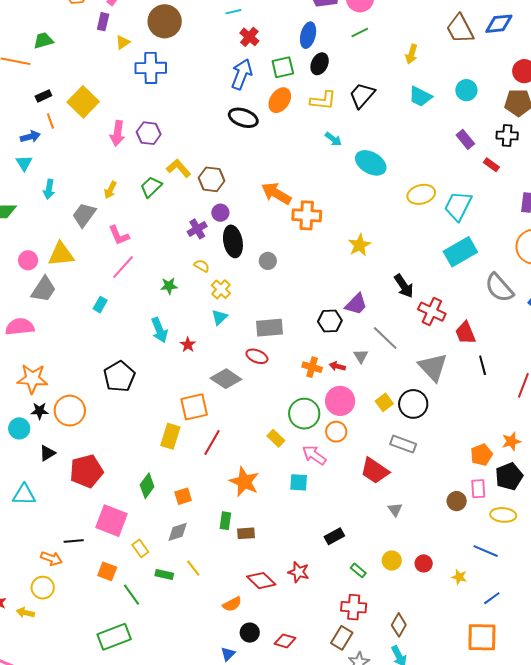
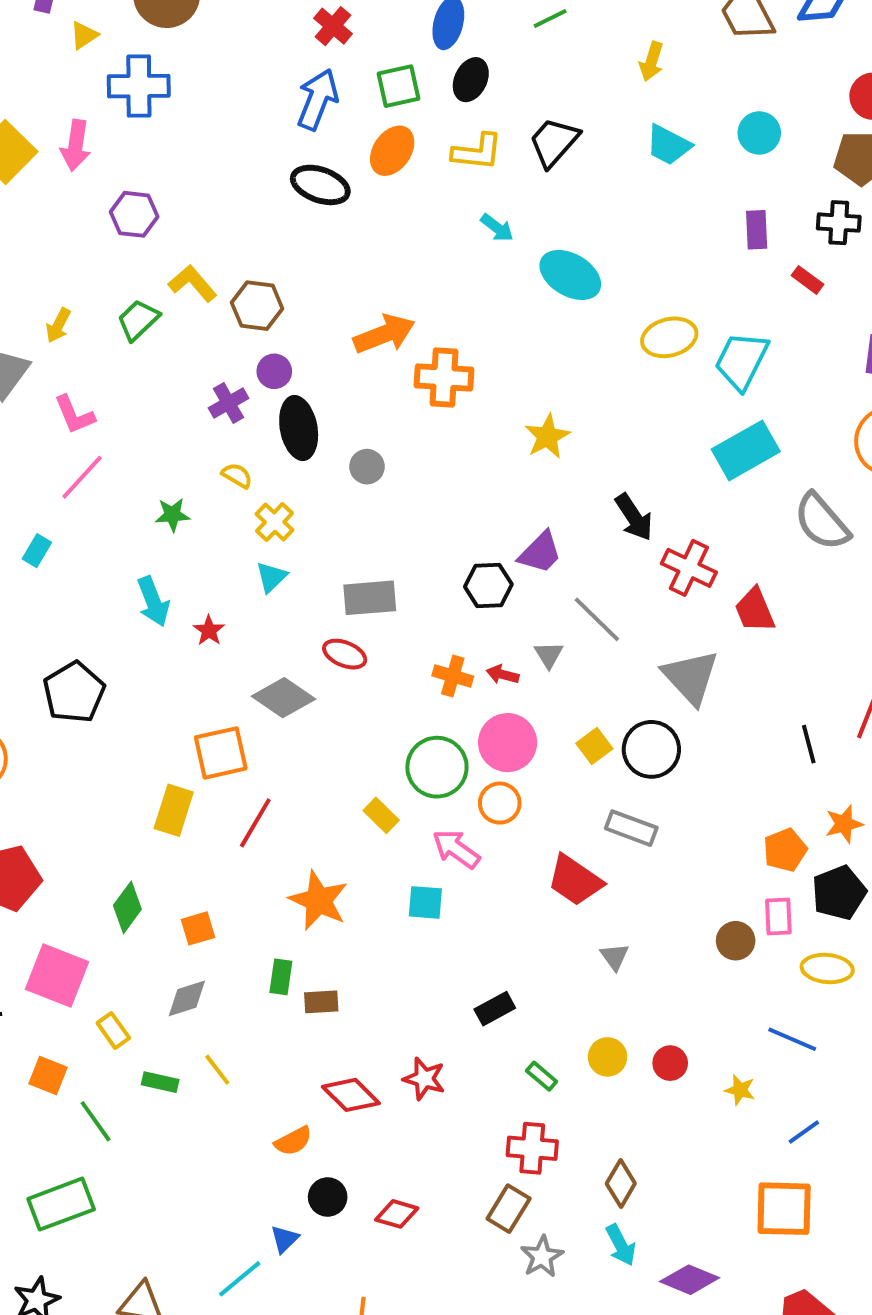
pink arrow: (117, 133) -> (76, 145), moved
purple rectangle: (465, 139) -> (757, 230), turned 36
orange arrow: (276, 193) -> (384, 334), turned 128
black line: (483, 365) -> (809, 744), moved

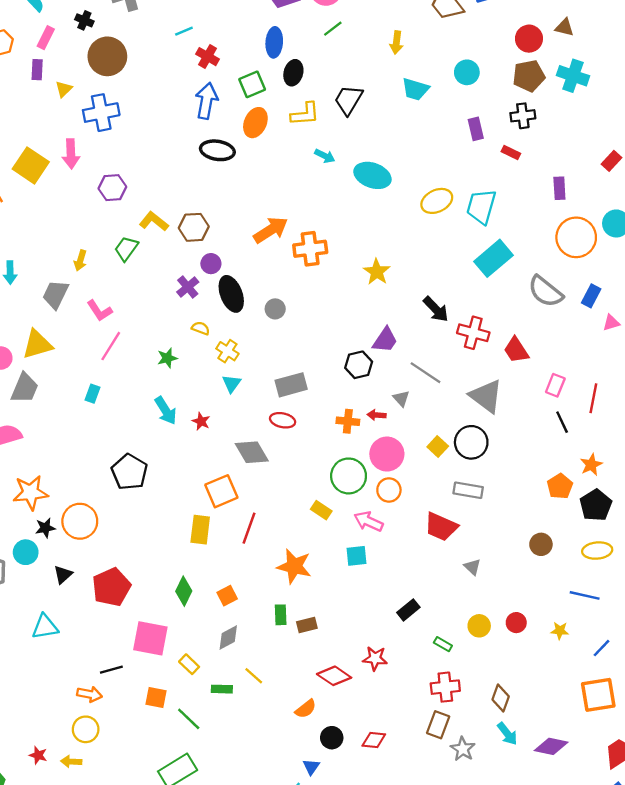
gray diamond: (283, 698) -> (252, 452), turned 36
pink rectangle: (778, 917) -> (555, 385), moved, turned 35

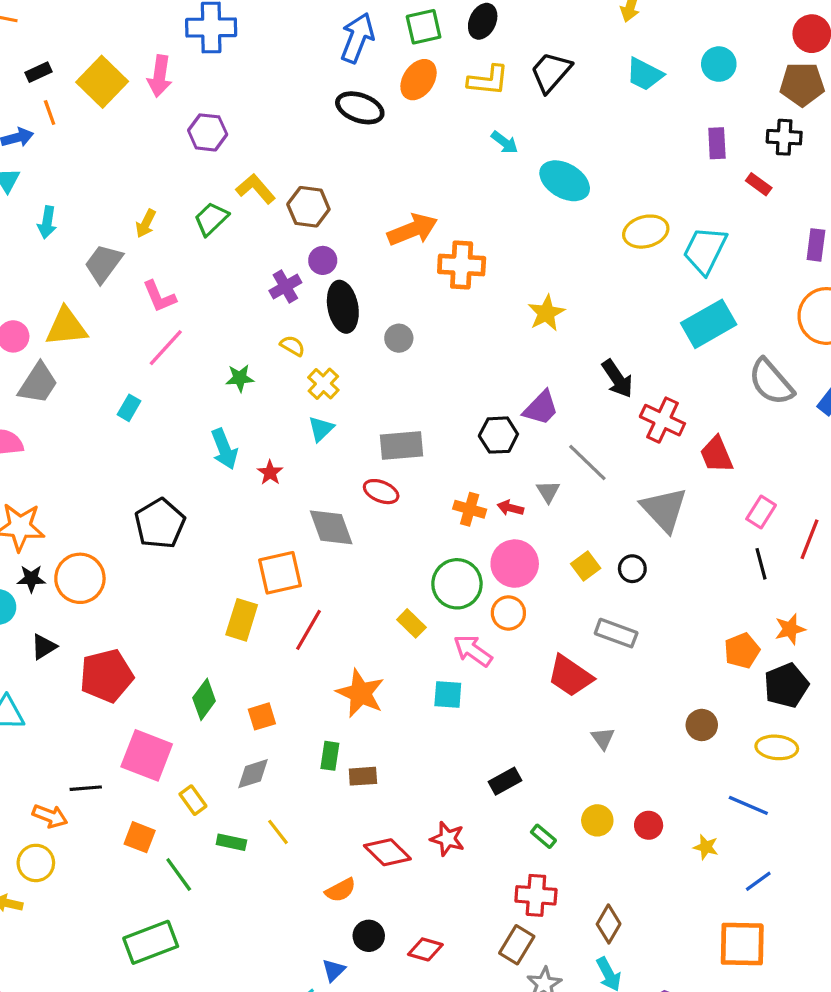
black circle: (471, 442) -> (632, 569), size x0.6

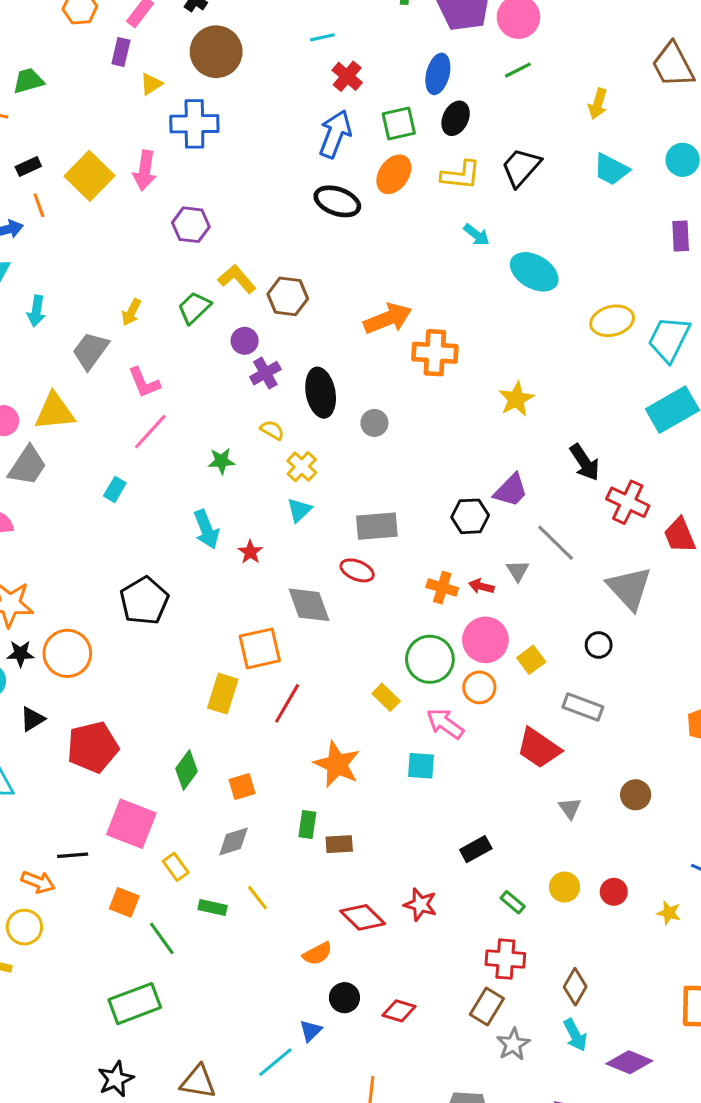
purple circle: (323, 260) -> (245, 341), moved
yellow square: (586, 566) -> (531, 660), moved
brown circle: (702, 725) -> (636, 795), moved

